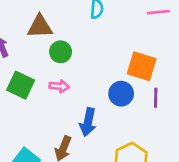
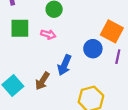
green square: (21, 85) -> (20, 28), turned -36

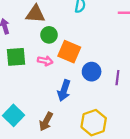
orange square: (112, 31) -> (69, 52), moved
brown arrow: (42, 81) -> (46, 122), moved

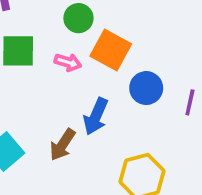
brown arrow: (46, 122) -> (62, 145), moved

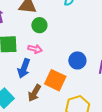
orange square: (111, 50) -> (55, 80), moved
blue arrow: (96, 116) -> (24, 68), moved

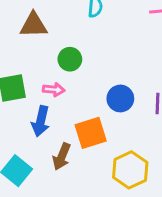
green circle: (39, 25) -> (70, 59), moved
orange square: (55, 80) -> (91, 133), turned -35

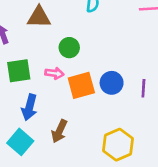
blue arrow: (41, 121) -> (29, 107), moved
orange square: (91, 133) -> (81, 85), moved

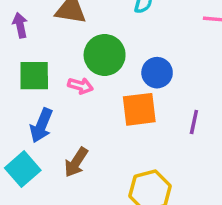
green circle: (69, 48) -> (105, 55), size x1.5
blue circle: (112, 83) -> (157, 73), moved
orange square: (81, 85) -> (139, 109), moved

